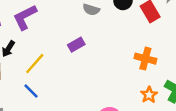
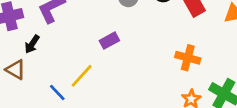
yellow line: (35, 64) -> (82, 76), moved

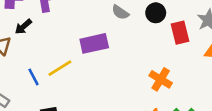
purple rectangle: (109, 41) -> (94, 43), size x1.5

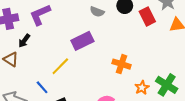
blue line: (33, 77) -> (42, 87), moved
orange cross: (161, 79) -> (122, 64), moved

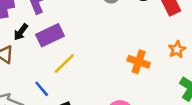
purple rectangle: (82, 41) -> (50, 35), moved
orange star: (142, 88) -> (177, 49), moved

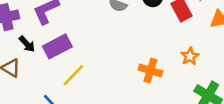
black arrow: (21, 32) -> (27, 44), turned -78

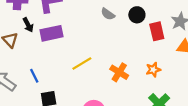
yellow line: (73, 75) -> (82, 64), moved

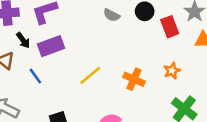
blue line: (34, 76) -> (35, 76), moved

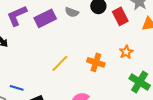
purple rectangle: (51, 46) -> (45, 18), moved
blue line: (35, 76) -> (17, 88), moved, turned -32

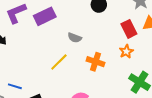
gray semicircle: (72, 12) -> (75, 38), moved
red rectangle: (120, 16) -> (129, 29), moved

